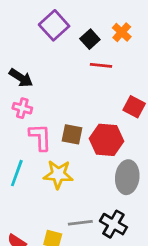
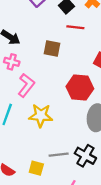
brown square: (72, 134) -> (52, 48), moved
pink L-shape: (40, 137) -> (26, 85), turned 40

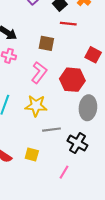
pink L-shape: (26, 85) -> (39, 72), moved
gray line: (59, 155) -> (52, 130), moved

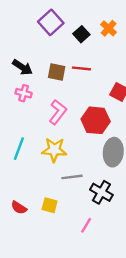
red line: (68, 24) -> (81, 68), moved
brown square: (46, 43) -> (57, 72), moved

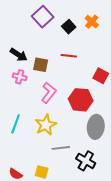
brown square: (57, 72) -> (41, 65), moved
yellow star: (54, 150) -> (46, 125), turned -30

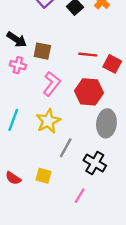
red line: (69, 56) -> (88, 55), moved
gray line: (61, 148) -> (66, 148), turned -54

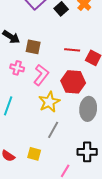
pink cross: (18, 65) -> (17, 68), moved
yellow star: (48, 121) -> (49, 102), moved
black cross: (95, 163) -> (87, 152), moved, turned -30

